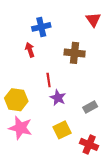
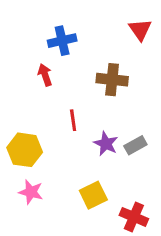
purple star: (58, 98) -> (106, 144), moved
gray rectangle: (90, 107) -> (135, 145), moved
pink star: (20, 128) -> (31, 192), size x0.7

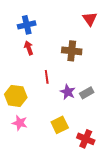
blue cross: (62, 41) -> (27, 25), moved

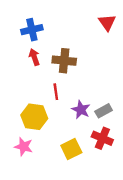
brown cross: (72, 51) -> (64, 61), moved
yellow hexagon: (16, 96) -> (34, 117), moved
red cross: (86, 139) -> (102, 138), moved

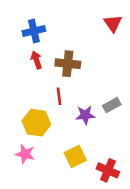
purple star: (81, 110) -> (85, 115), turned -30
gray rectangle: (104, 111) -> (112, 105), moved
red cross: (102, 138) -> (108, 170), moved

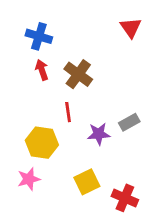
blue cross: (34, 31) -> (39, 36), turned 30
brown cross: (68, 64) -> (78, 74), turned 30
pink star: (25, 154) -> (29, 179), turned -30

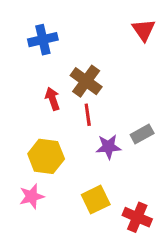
blue cross: (39, 36) -> (43, 40), turned -30
red arrow: (42, 70) -> (52, 99), moved
red line: (68, 112) -> (88, 115), moved

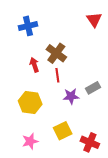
pink star: (32, 196) -> (30, 141), moved

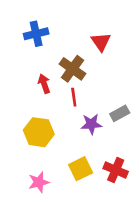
red triangle: (94, 20) -> (101, 42), moved
red cross: (90, 142) -> (116, 170), moved

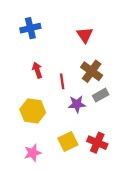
brown cross: (72, 69) -> (92, 71), moved

